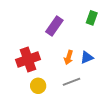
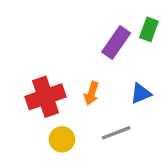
purple rectangle: (54, 26) -> (116, 43), moved
orange arrow: (69, 57) -> (92, 93), moved

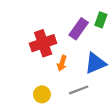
blue triangle: (141, 93) -> (95, 63), size x1.5
red cross: (46, 97) -> (43, 43), moved

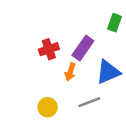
purple rectangle: (79, 29) -> (83, 48), moved
red cross: (43, 43) -> (49, 49), size x0.7

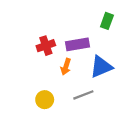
purple rectangle: (83, 48) -> (78, 44), turned 45

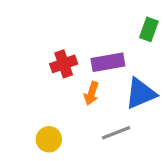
yellow circle: (45, 100) -> (49, 139), moved

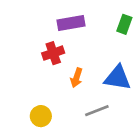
purple rectangle: (108, 62) -> (71, 23), moved
blue triangle: (141, 93) -> (118, 78), turned 32

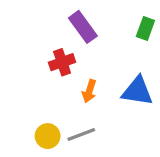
purple rectangle: (71, 23) -> (83, 27), turned 64
gray line: (97, 111) -> (81, 134), moved

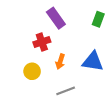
gray line: (81, 134) -> (66, 91), moved
yellow circle: (48, 136) -> (32, 71), moved

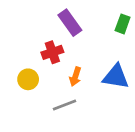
yellow circle: (32, 71) -> (28, 79), moved
gray line: (66, 91) -> (65, 105), moved

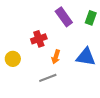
purple rectangle: (70, 23) -> (64, 17), moved
yellow circle: (28, 79) -> (13, 59), moved

